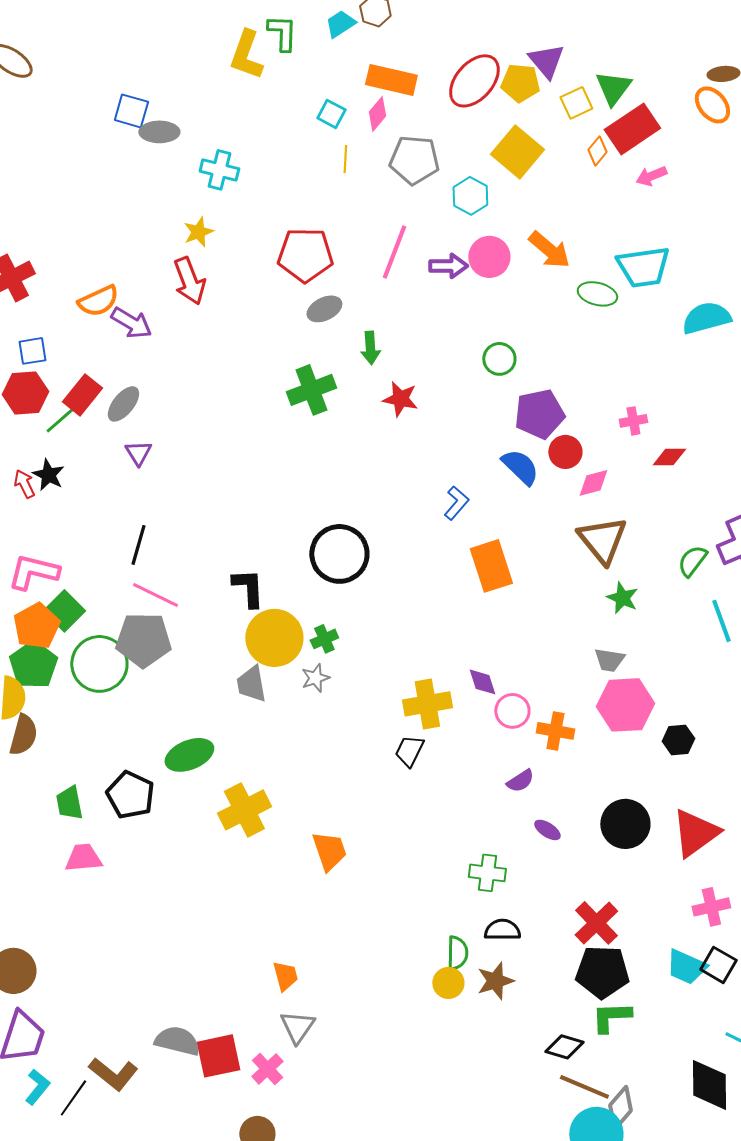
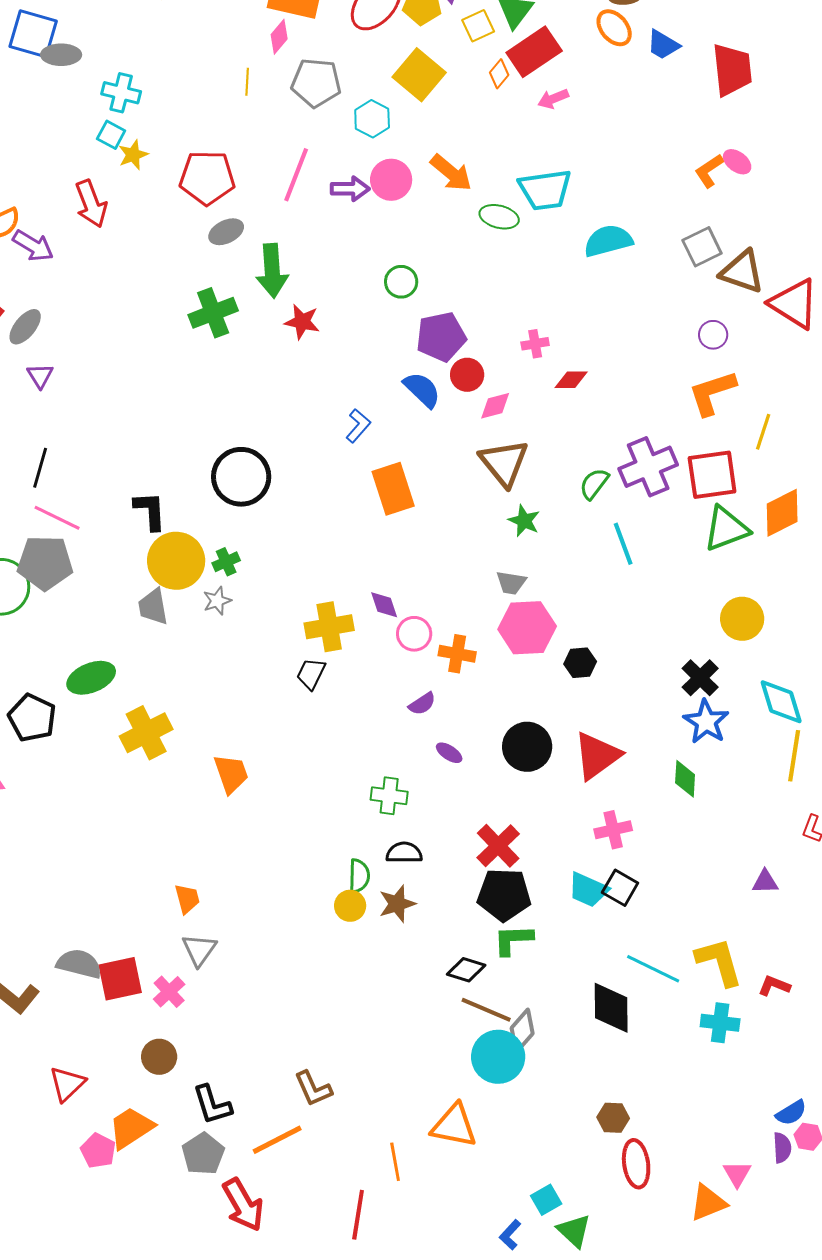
blue square: (131, 111) -> (33, 34), size x1.4
cyan square: (331, 114) -> (111, 135), moved
yellow star: (198, 232) -> (133, 155), moved
green arrow: (370, 348) -> (272, 271), size x1.6

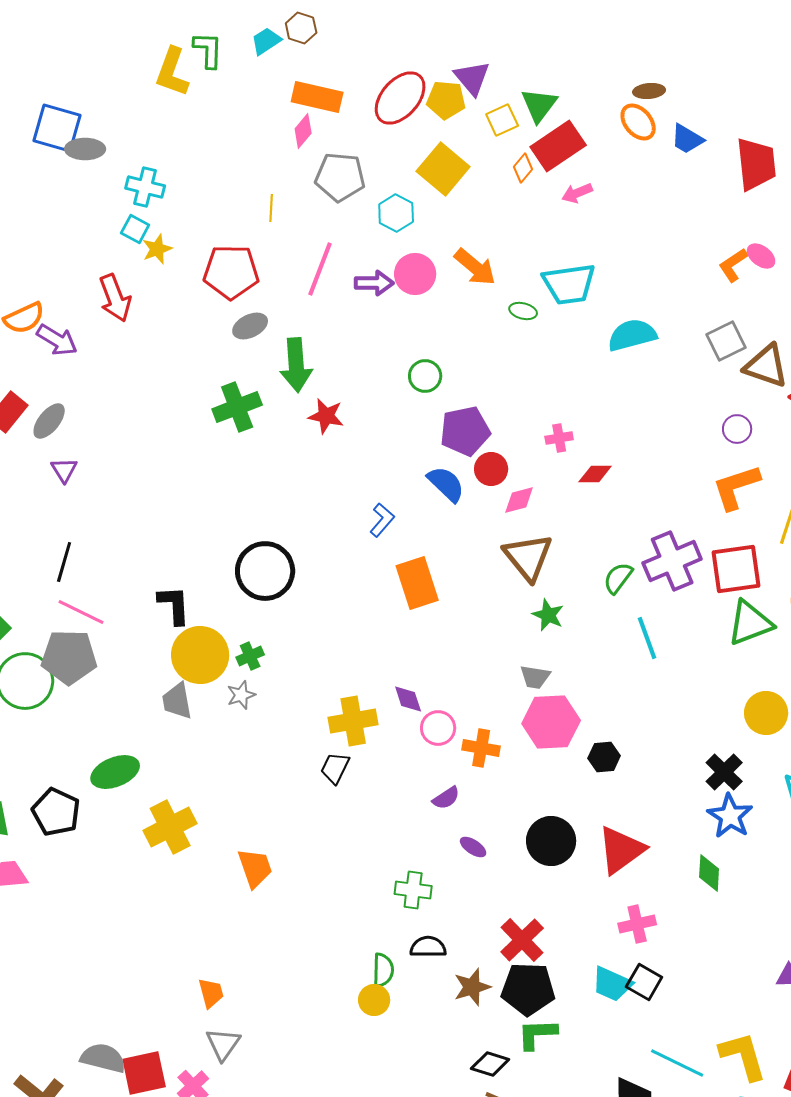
yellow line: (247, 82) -> (271, 208), moved
green ellipse: (499, 217) -> (523, 311), size x0.7
brown star: (397, 904) -> (472, 987), moved

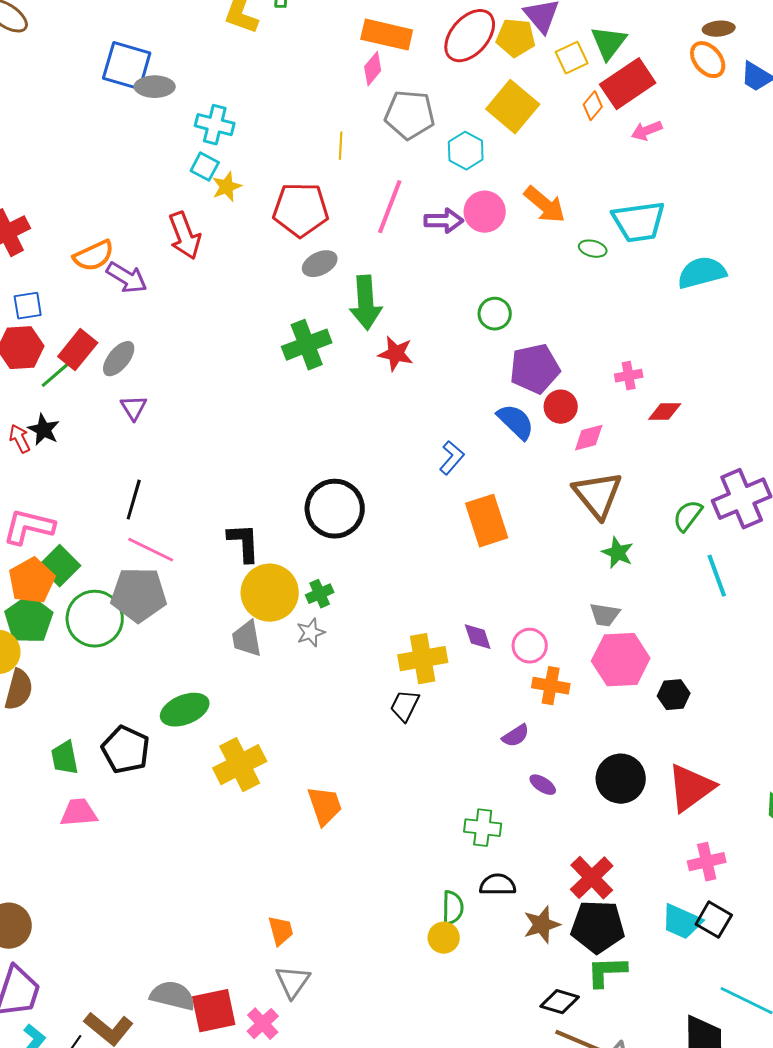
pink circle: (438, 728) -> (530, 646), moved

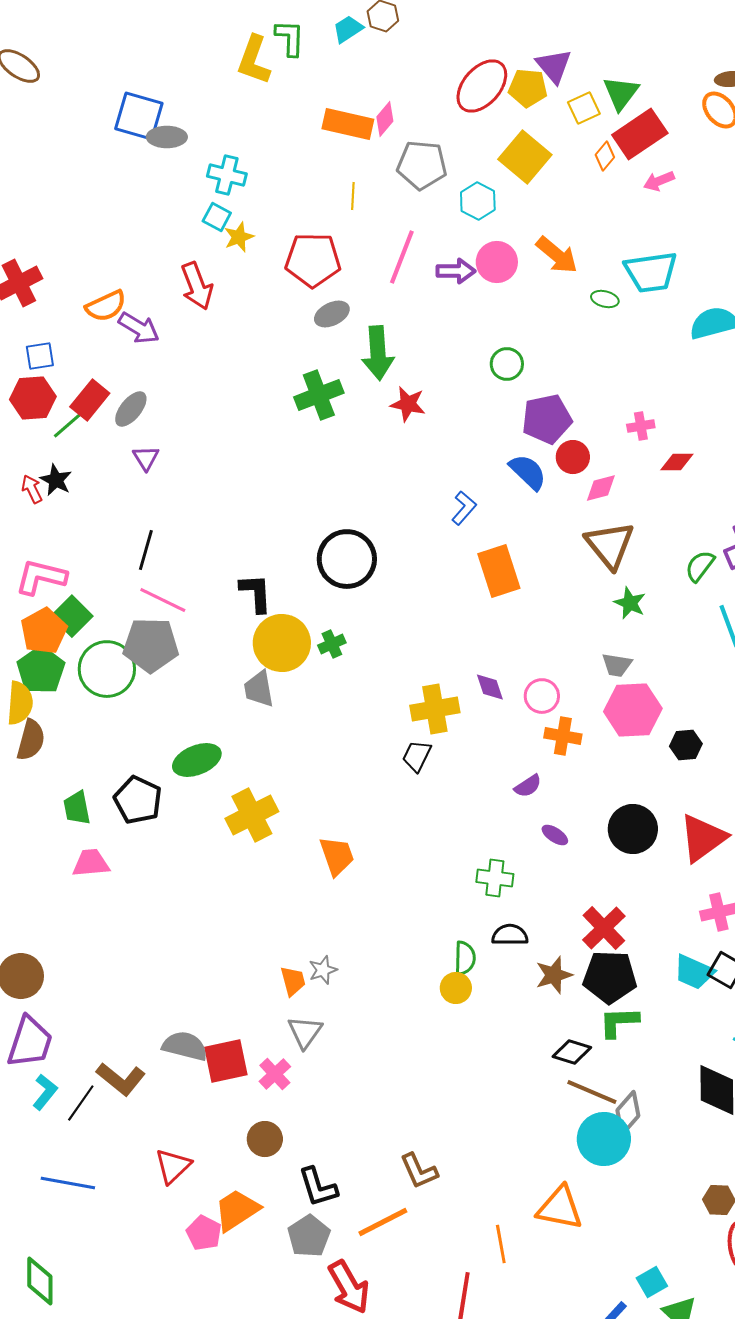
orange rectangle: (387, 35) -> (348, 124), moved
gray star: (311, 633) -> (323, 970), moved

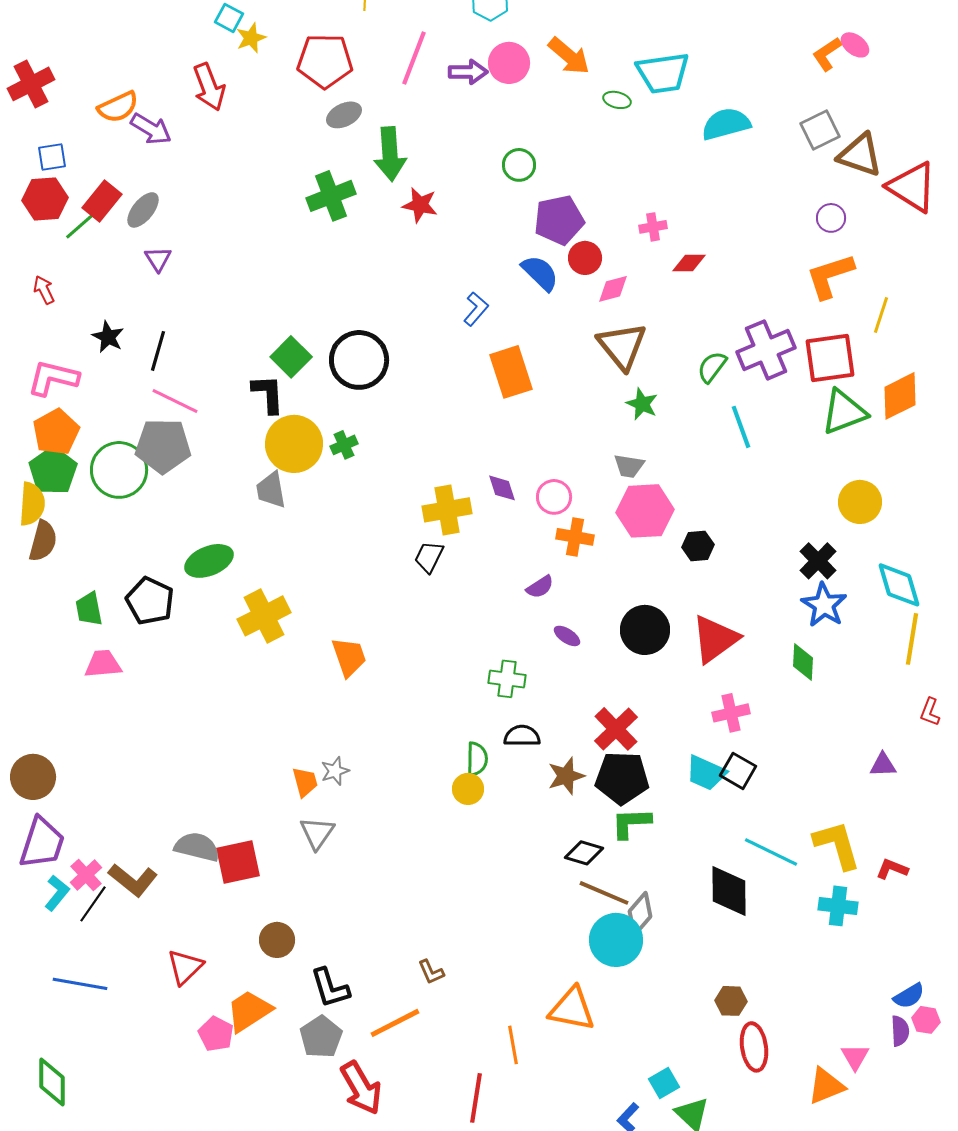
black star: (56, 480) -> (108, 337), moved
green square: (72, 616) -> (291, 357), moved
pink cross: (275, 1074) -> (86, 875), moved
brown L-shape: (419, 1171) -> (431, 972), size x0.7

